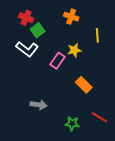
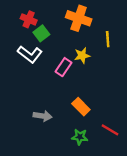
orange cross: (71, 17) -> (79, 18), size x1.5
orange rectangle: (84, 85) -> (81, 107), moved

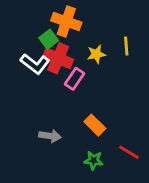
orange cross: (79, 18) -> (66, 22), moved
red cross: (29, 19) -> (58, 58), moved, size x1.5
yellow star: (82, 55) -> (96, 54), moved

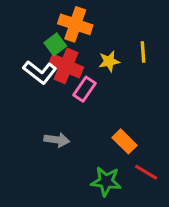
orange rectangle: (95, 125) -> (125, 141), moved
gray arrow: (50, 136) -> (57, 140), moved
green star: (94, 160) -> (106, 181), size x1.4

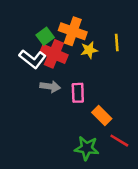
orange cross: (75, 24) -> (73, 31), moved
pink rectangle: (84, 89) -> (78, 93), moved, turned -36
gray arrow: (57, 140) -> (50, 87), moved

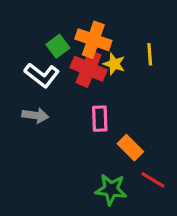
yellow star: (89, 50) -> (114, 64), turned 30
red cross: (54, 54) -> (88, 69), moved
gray arrow: (50, 87) -> (35, 115), moved

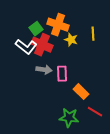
red cross: (88, 69) -> (42, 45), moved
gray arrow: (35, 115) -> (44, 70), moved

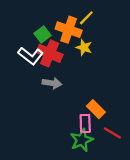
yellow line: (93, 34) -> (86, 18), moved, turned 48
pink rectangle: (62, 74) -> (85, 123), moved
green star: (69, 118) -> (82, 140), turned -30

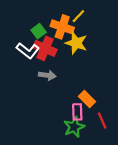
yellow star: (84, 47) -> (76, 43), size x1.5
red line: (112, 133) -> (102, 121), turned 35

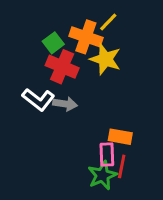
white L-shape: (28, 51) -> (38, 99), moved
orange rectangle: (87, 99) -> (120, 137), turned -35
red line: (102, 121) -> (122, 166), moved, turned 35

